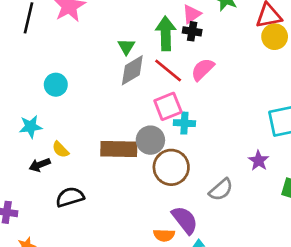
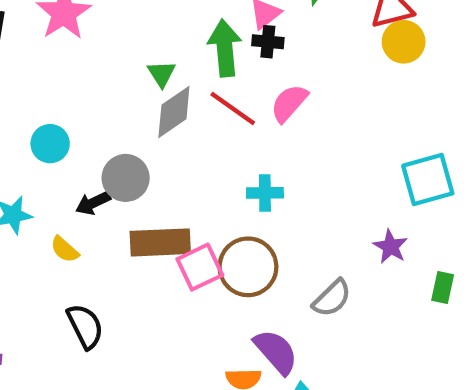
pink square: (168, 106) -> (200, 267), moved
gray circle: (150, 140) -> (126, 178), moved
black arrow: (40, 165) -> (93, 203), moved
black semicircle: (70, 197) -> (85, 326), turned 84

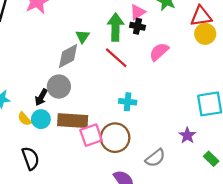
pink semicircle: (289, 103) -> (159, 52), moved
gray diamond: (174, 112) -> (68, 56), moved
cyan circle: (50, 144) -> (41, 119), moved
black arrow: (93, 203) -> (41, 97), turned -42
green rectangle: (443, 287) -> (211, 159), turned -64

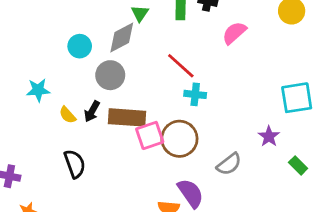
red line: (116, 58) -> (181, 66), moved
black arrow: (41, 97) -> (92, 111), moved
cyan circle: (41, 119) -> (80, 46), moved

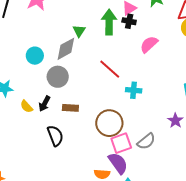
cyan cross: (195, 94) -> (134, 90), moved
brown rectangle: (127, 117) -> (70, 108), size x0.6
pink square: (150, 135) -> (121, 143), moved
black semicircle: (75, 164) -> (55, 136), moved

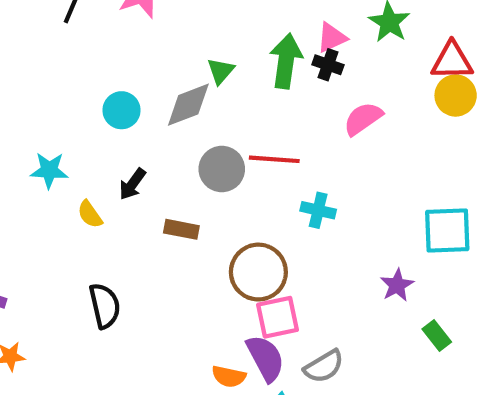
red line: (110, 69) -> (274, 159), turned -45
gray circle: (58, 77) -> (222, 169), moved
black arrow: (44, 104) -> (132, 184), moved
black semicircle: (55, 136) -> (105, 306), moved
gray semicircle: (146, 141) -> (324, 366), moved

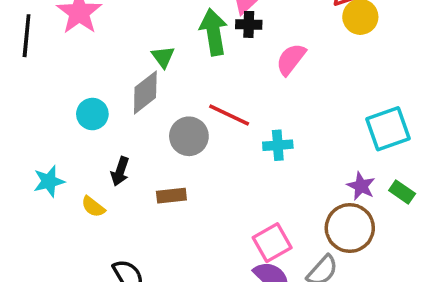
red line: (274, 159) -> (229, 115), turned 39
brown circle: (258, 272) -> (350, 228), moved
green rectangle: (437, 335) -> (402, 192), moved

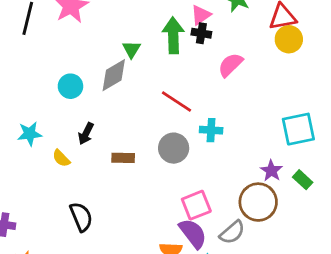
gray circle: (189, 136) -> (174, 148), moved

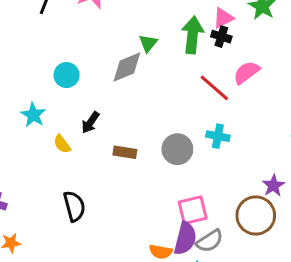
cyan circle: (70, 86) -> (67, 75), moved
red line: (177, 102) -> (214, 88), moved
cyan star: (30, 134) -> (33, 115), turned 30
gray semicircle: (232, 232) -> (210, 241), moved
purple semicircle: (193, 233) -> (185, 238), turned 44

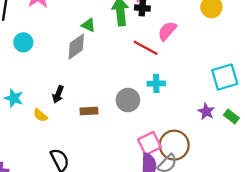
green triangle: (148, 43) -> (88, 25), turned -32
cyan circle: (67, 75) -> (23, 42), moved
brown circle: (256, 215) -> (174, 145), moved

